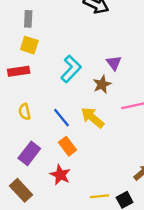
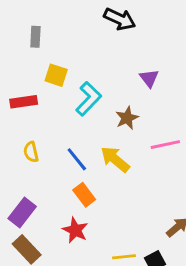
yellow square: (29, 45) -> (56, 75), moved
purple triangle: (114, 63) -> (149, 78), moved
purple rectangle: (29, 153) -> (22, 212), moved

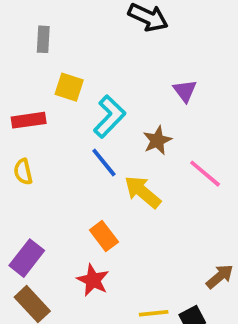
pink line: (165, 145) -> (205, 174), turned 52
yellow semicircle: (31, 152) -> (23, 172), moved
blue line: (77, 159) -> (104, 162), moved

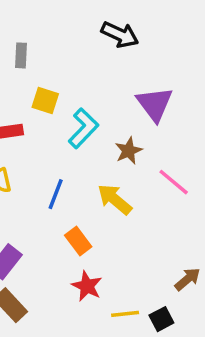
purple triangle: (185, 91) -> (155, 104), size x1.6
blue line: (104, 162) -> (56, 194), moved, turned 60
red star: (93, 280) -> (87, 286), moved

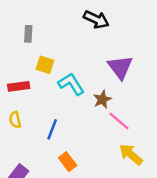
cyan L-shape: (83, 128) -> (71, 84), turned -76
pink line: (174, 182) -> (119, 121), moved
yellow arrow: (115, 199) -> (131, 154), moved

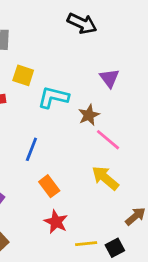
purple triangle: (120, 67) -> (109, 78), size x0.7
cyan L-shape: (71, 84) -> (53, 97), turned -44
yellow arrow: (131, 154) -> (105, 178), moved

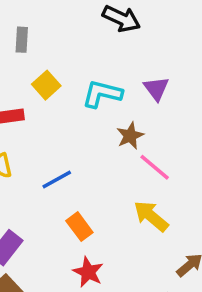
yellow square: (23, 75) -> (46, 85), turned 30
cyan L-shape: (53, 97) -> (102, 94), moved
blue line: (31, 149) -> (57, 179), turned 40

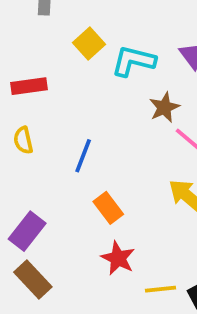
yellow square: (46, 85) -> (89, 44), moved
blue line: (57, 179) -> (83, 156), turned -40

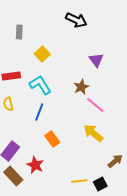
cyan L-shape: (133, 61) -> (40, 85), moved, turned 45
red star: (118, 258) -> (35, 165), moved

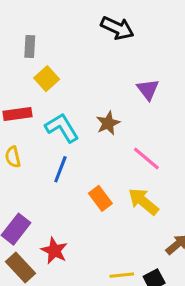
yellow square: (42, 54) -> (47, 79), moved
brown star: (81, 87) -> (108, 123), moved
orange rectangle: (52, 139) -> (100, 198), moved

